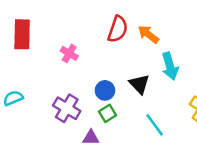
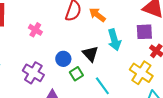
green square: (108, 113) -> (76, 74), moved

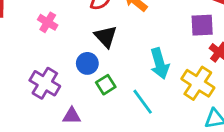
cyan arrow: (114, 40) -> (160, 63), moved
black triangle: (90, 54) -> (106, 37), moved

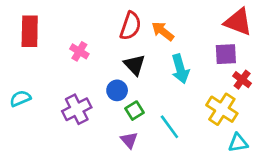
cyan arrow: (160, 63) -> (180, 69), moved
purple cross: (45, 83) -> (77, 109), turned 32
purple triangle: (72, 116) -> (129, 140), moved, turned 48

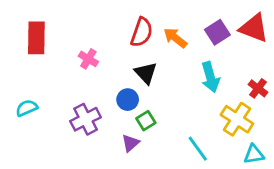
purple square: (226, 54) -> (217, 32), moved, turned -30
cyan arrow: (180, 69) -> (210, 77), moved
cyan line: (169, 127) -> (198, 149), moved
purple triangle: (129, 140) -> (130, 143), moved, turned 30

